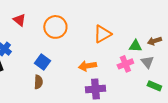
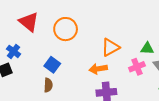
red triangle: (19, 20) -> (29, 22), size x1.5
orange triangle: (102, 34) -> (110, 47), moved

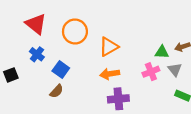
orange triangle: (110, 47) -> (109, 47), moved
blue cross: (14, 51) -> (37, 54), moved
brown semicircle: (48, 85) -> (56, 91), turned 40

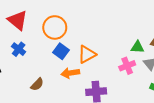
orange triangle: (109, 47) -> (87, 54), moved
blue square: (61, 70) -> (61, 51), moved
orange arrow: (110, 74) -> (70, 73), moved

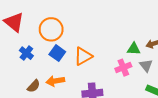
blue cross: (19, 49) -> (26, 53), moved
orange arrow: (70, 73) -> (55, 81), moved

